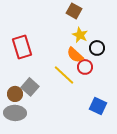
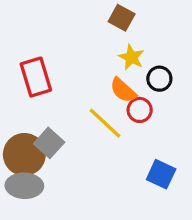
brown circle: (15, 94) -> (24, 154), size x1.6

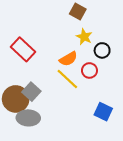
red rectangle: (36, 77) -> (23, 49), turned -30
orange semicircle: (123, 90) -> (68, 59), moved, turned -72
gray ellipse: (24, 186) -> (28, 118), moved

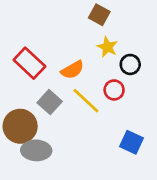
orange semicircle: (68, 59) -> (72, 70), moved
gray square: (31, 92) -> (50, 102), moved

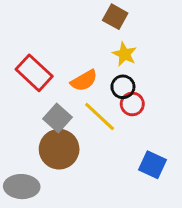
black circle: (130, 64) -> (123, 87), moved
brown circle: (20, 126) -> (59, 149), moved
gray ellipse: (36, 150) -> (22, 187), moved

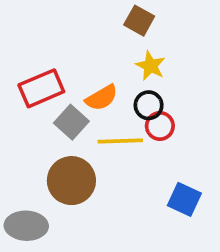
red rectangle: (34, 73) -> (41, 88), turned -66
yellow line: (100, 116) -> (120, 141), turned -45
gray square: (58, 118) -> (71, 122), moved

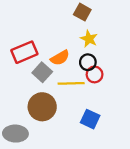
blue square: (184, 199) -> (90, 119), moved

